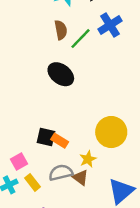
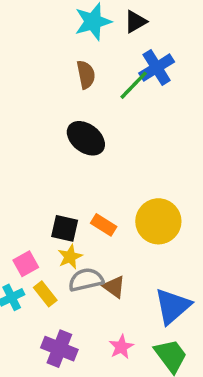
green line: (80, 39) -> (134, 85), moved
orange rectangle: (60, 141) -> (104, 225), moved
yellow star: (88, 159) -> (70, 257), moved

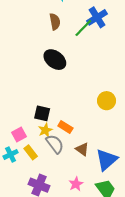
yellow circle: (158, 221) -> (107, 101), moved, size x0.7
orange rectangle: (104, 225) -> (65, 127), moved
gray semicircle: (86, 280) -> (55, 144), turned 66
brown triangle: (114, 287) -> (82, 149), moved

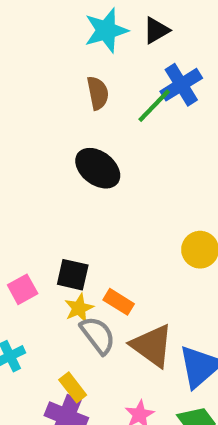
pink square: (19, 134) -> (23, 289), moved
brown triangle: (82, 149) -> (152, 346), size x1.6
yellow rectangle: (31, 152) -> (73, 387), moved

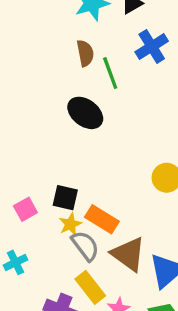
green line: (154, 106) -> (110, 73), moved, turned -64
orange rectangle: (119, 302) -> (102, 219), size x1.4
yellow rectangle: (73, 387) -> (90, 287), moved, size x1.4

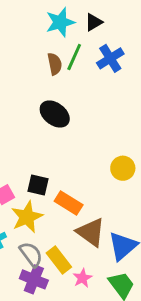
green line: (110, 73) -> (74, 57), moved, turned 44
yellow star: (70, 224) -> (27, 217), moved, size x1.6
gray semicircle: (85, 246) -> (31, 254), moved

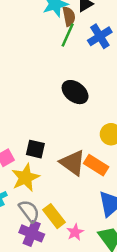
brown semicircle: (55, 64) -> (69, 16), moved
black ellipse: (55, 114) -> (75, 92), moved
orange rectangle: (69, 203) -> (96, 165), moved
brown triangle: (91, 232) -> (73, 163), moved

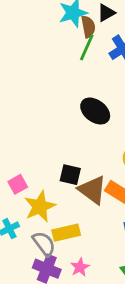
black square: (35, 149) -> (70, 175), moved
yellow rectangle: (54, 216) -> (66, 233), moved, turned -65
pink star: (75, 232) -> (80, 267), moved

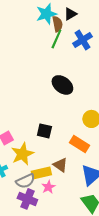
brown triangle: (92, 190) -> (60, 165), moved, size x0.7
gray semicircle: (44, 244) -> (25, 181), turned 102
pink star: (80, 267) -> (48, 187), moved

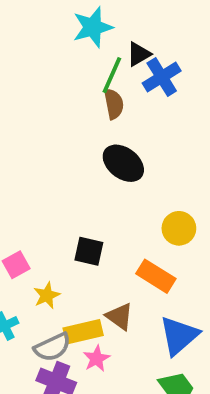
black triangle: (70, 14) -> (139, 54), moved
brown semicircle: (57, 24) -> (114, 104), moved
yellow star: (22, 154) -> (47, 295), size x0.6

